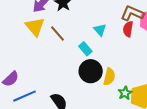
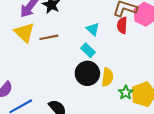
brown line: (57, 34) -> (49, 37), turned -54
cyan rectangle: (85, 49) -> (88, 50), moved

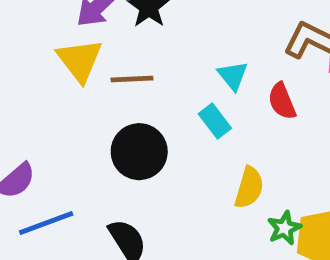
red semicircle: (122, 25) -> (282, 101), moved, turned -35
black circle: (87, 73) -> (139, 152), moved

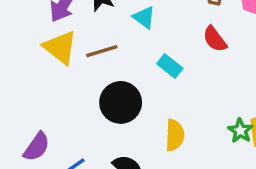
cyan triangle: (233, 76) -> (144, 17), moved
yellow semicircle: (249, 188) -> (175, 135), moved

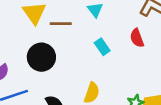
black circle: (121, 102) -> (41, 57), moved

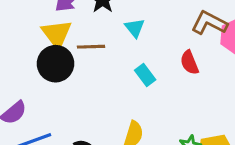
black circle: (41, 57) -> (55, 64), moved

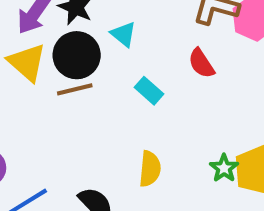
brown line: (91, 47) -> (75, 89), moved
black circle: (55, 64) -> (77, 55), moved

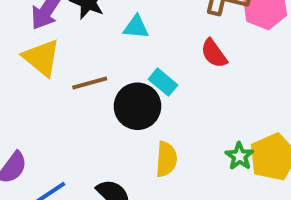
cyan triangle: (123, 34) -> (136, 27), turned -32
black circle: (77, 55) -> (137, 106), moved

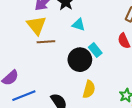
cyan triangle: (136, 27) -> (78, 25), moved
brown line: (90, 83) -> (46, 42), moved

